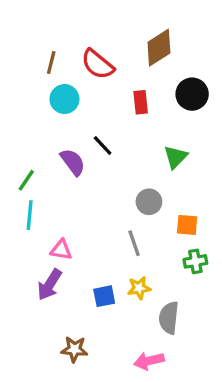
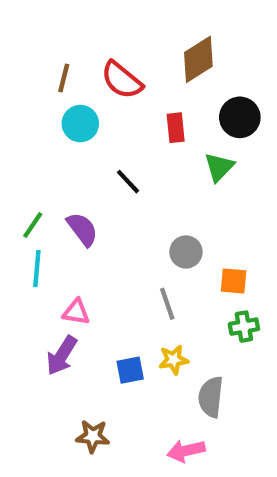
green triangle: (175, 157) -> (219, 167), moved
purple semicircle: (73, 162) -> (82, 229), moved

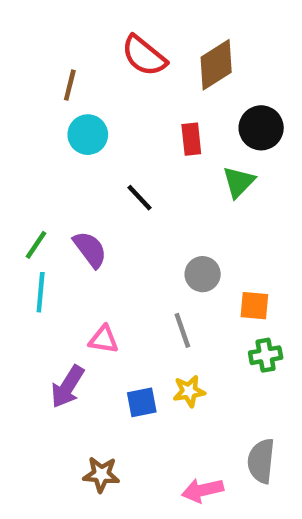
red semicircle: (122, 80) -> (144, 56), moved
pink triangle: (76, 312) -> (104, 339), moved
gray semicircle: (211, 397) -> (261, 461), moved

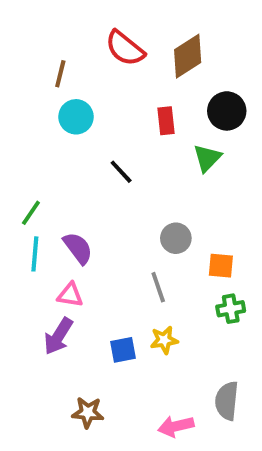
purple semicircle: (90, 249) -> (78, 248), moved
pink triangle: (104, 339) -> (70, 295), moved

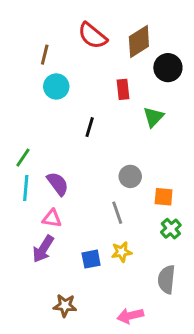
black circle: (227, 111) -> (168, 68), moved
black line: (121, 172) -> (90, 127), turned 60
green cross: (231, 309) -> (171, 229), turned -30
gray semicircle: (227, 401) -> (167, 279), moved

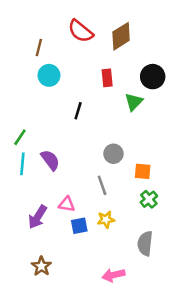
black circle: (168, 68) -> (153, 77), moved
pink triangle: (52, 218) -> (67, 204), moved
brown star: (65, 306) -> (41, 266), moved, turned 30

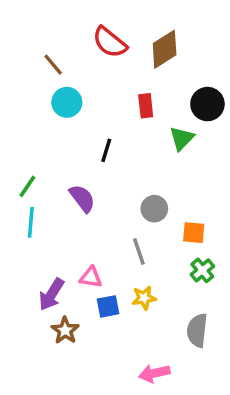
brown line: (39, 48) -> (53, 65), turned -54
purple semicircle: (50, 160) -> (82, 198), moved
brown star: (41, 266) -> (65, 330), moved

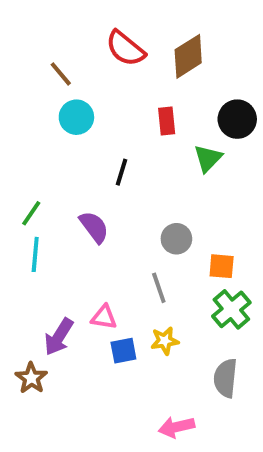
green cross: (202, 270) -> (231, 309), size x1.4
brown star: (65, 330) -> (31, 378), moved

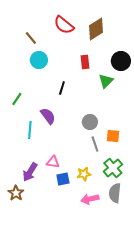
green line: (31, 213) -> (17, 99), moved
cyan line: (35, 254) -> (30, 130), moved
gray line: (159, 288) -> (95, 144), moved
green cross: (231, 309) -> (113, 168), moved
pink arrow: (176, 427) -> (90, 199), moved

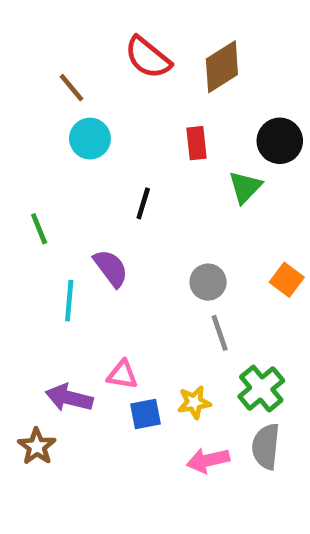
green line: (17, 99) -> (39, 229), turned -56
orange square: (113, 136) -> (287, 280), moved, turned 32
purple arrow: (30, 172) -> (69, 398), turned 72

